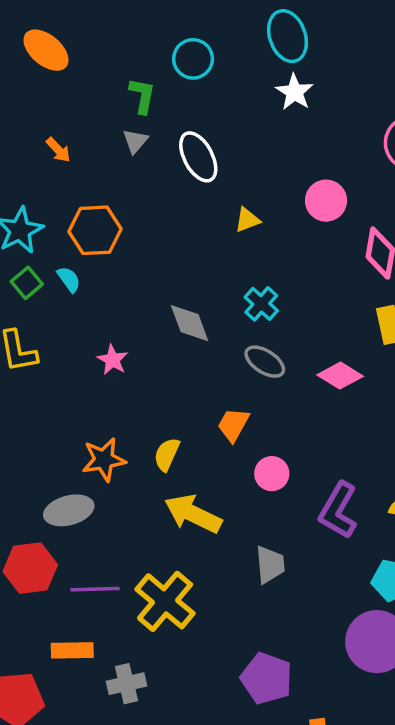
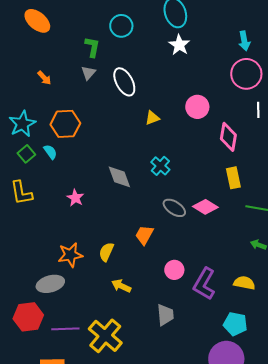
gray ellipse: (265, 362) -> (174, 208), moved
pink circle: (272, 474) -> (174, 270), moved
yellow arrow: (193, 514) -> (121, 286), size x0.6

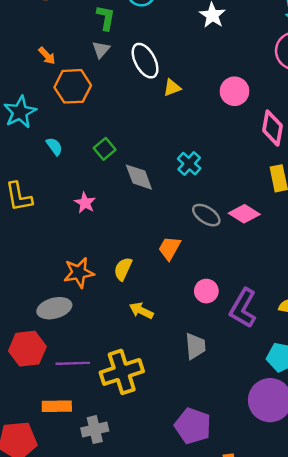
yellow triangle: (152, 118) -> (172, 88), moved
orange hexagon: (65, 124) -> (73, 86), moved
green square: (26, 154) -> (105, 149), moved
yellow cross: (105, 336) -> (122, 372), turned 32

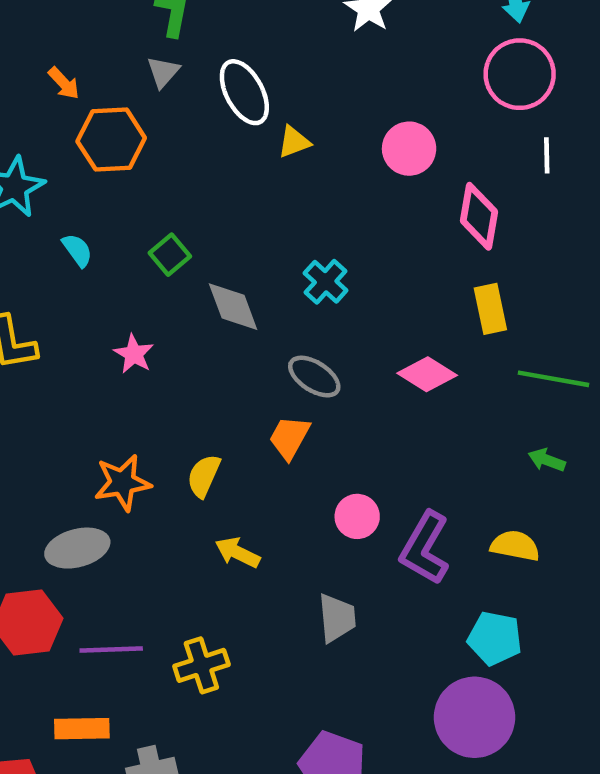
gray ellipse: (206, 215) -> (314, 377), moved
yellow cross: (122, 372) -> (201, 665), size x0.7

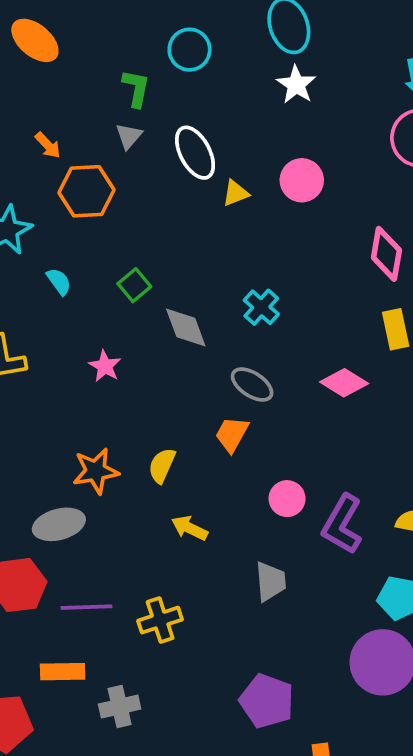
pink circle: (409, 149) -> (302, 180), moved

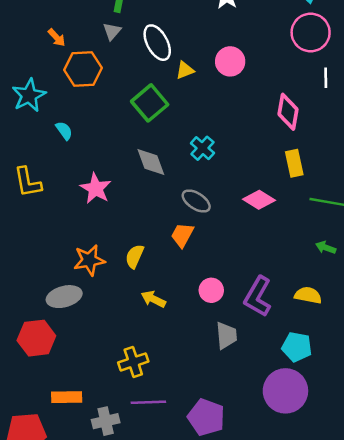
green square: (134, 285) -> (150, 103), moved, size x1.6
pink star: (105, 366) -> (96, 188), size x1.4
pink circle: (287, 499) -> (211, 290), moved
gray trapezoid: (270, 581) -> (226, 336), moved
purple line: (86, 607) -> (148, 402), moved

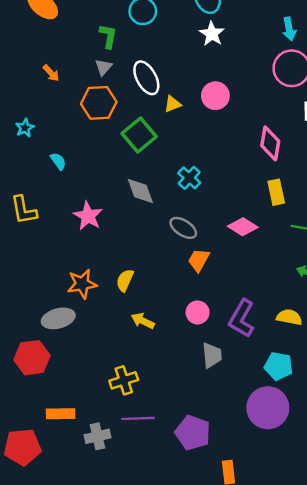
orange hexagon: (83, 69) -> (99, 103), moved
cyan star: (29, 95) -> (25, 128), size x0.6
orange trapezoid: (182, 235) -> (199, 260), moved

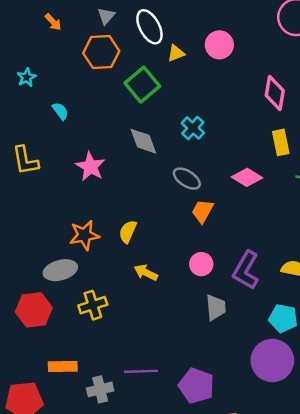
yellow cross: (124, 380) -> (93, 305), moved

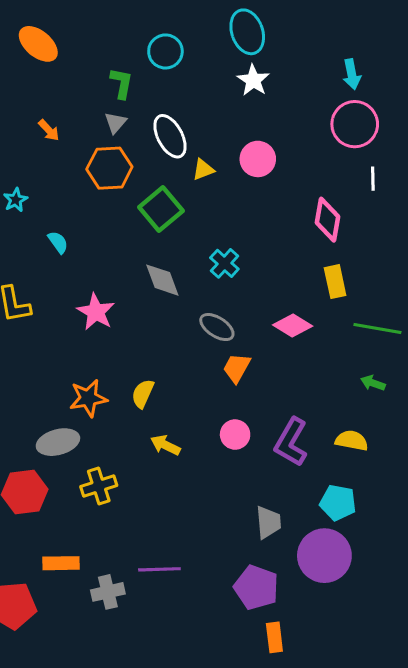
gray trapezoid: (216, 307) -> (268, 522), moved
purple pentagon: (196, 386) -> (256, 587), moved

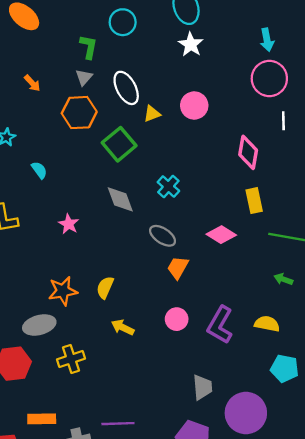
pink star: (96, 312) -> (69, 224), size x0.7
cyan pentagon: (338, 503) -> (285, 368), moved

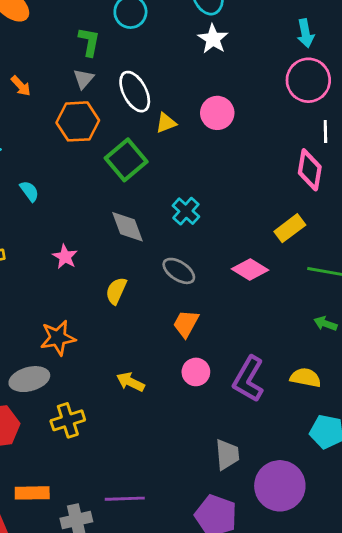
pink diamond: (248, 152) -> (310, 170), moved
yellow rectangle: (254, 201) -> (290, 228), turned 65
orange trapezoid: (178, 267) -> (186, 324), moved
yellow semicircle: (105, 287) -> (116, 291), moved

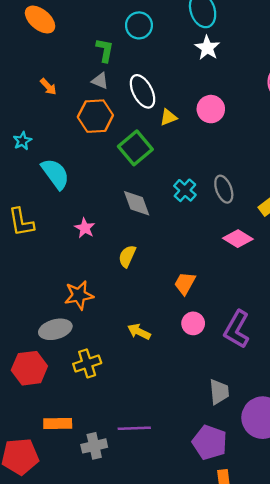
gray triangle: (83, 79) -> (100, 81), turned -48
cyan semicircle: (29, 191) -> (55, 174), size x1.8
gray ellipse: (179, 271) -> (224, 189), moved, turned 36

